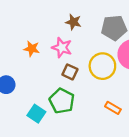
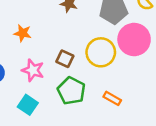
pink star: (62, 48) -> (33, 70), moved
green pentagon: (62, 101) -> (71, 91), moved

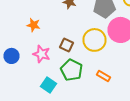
cyan square: (28, 105) -> (48, 85), moved

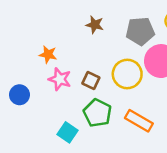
pink star: (42, 54) -> (60, 79), moved
orange rectangle: (104, 76) -> (139, 121), size x1.5

